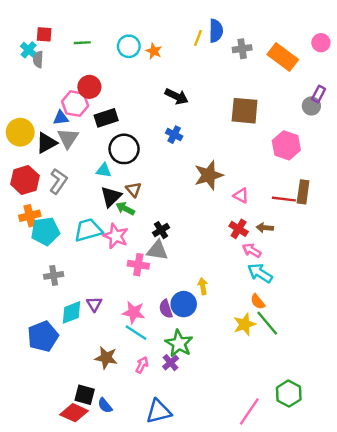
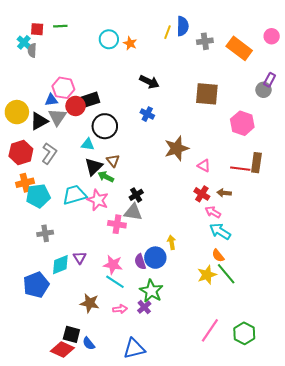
green line: (82, 43) -> (60, 26), moved
red circle: (89, 87) -> (76, 106), moved
pink arrow: (142, 365) -> (120, 309), turned 56
pink line: (249, 411) -> (210, 330), moved

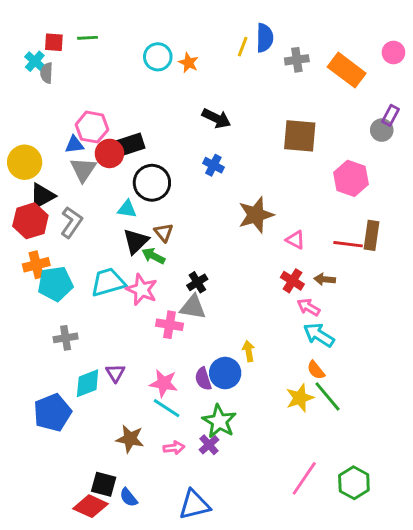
black triangle: (39, 121) -> (42, 196), moved

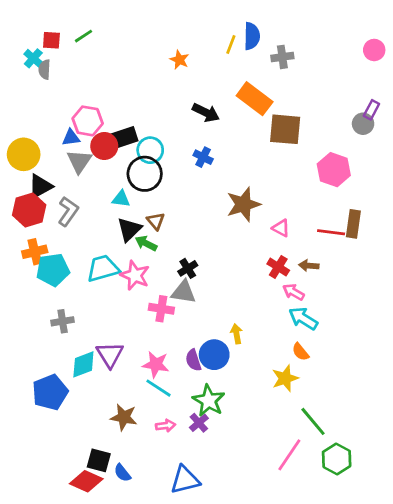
green line: (88, 38) -> (83, 36), turned -30
cyan circle: (158, 57) -> (150, 150), moved
orange rectangle: (347, 70) -> (255, 99), moved
purple triangle: (115, 373) -> (110, 355), size x1.5
green line: (328, 396) -> (313, 421), moved

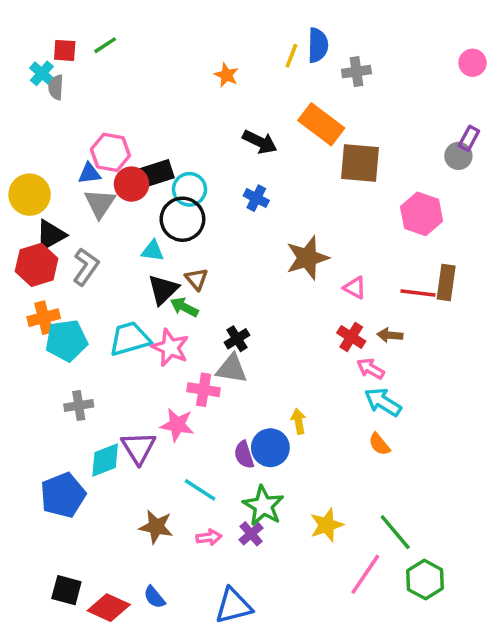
pink star: (156, 364) -> (177, 425), moved
yellow star: (285, 378) -> (327, 525), moved
black square: (99, 460) -> (66, 590), moved

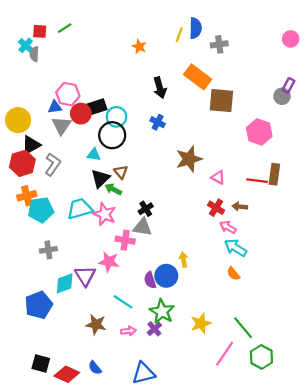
black arrow: (260, 142) -> (160, 88), turned 48

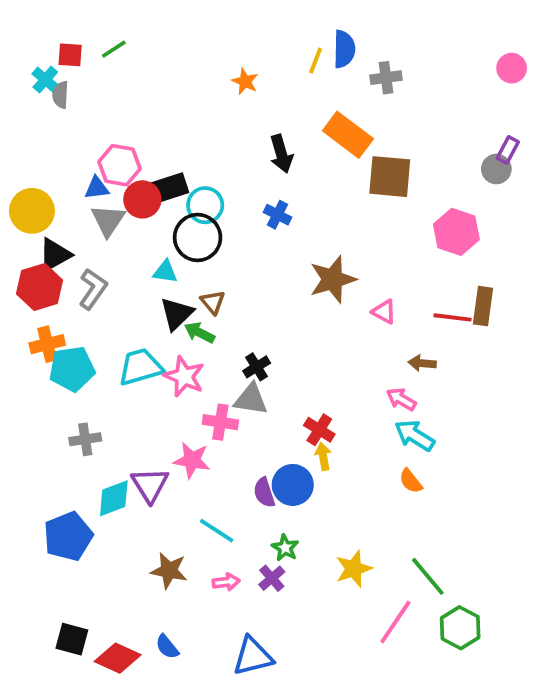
red cross: (216, 208) -> (319, 430), moved
green star: (162, 312) -> (285, 548), size x0.6

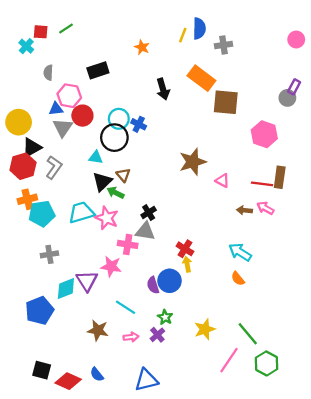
gray semicircle: (61, 95) -> (48, 73), moved
black rectangle: (169, 188) -> (98, 70), moved
blue cross: (277, 215) -> (139, 124), moved
pink arrow: (401, 399) -> (265, 208), moved

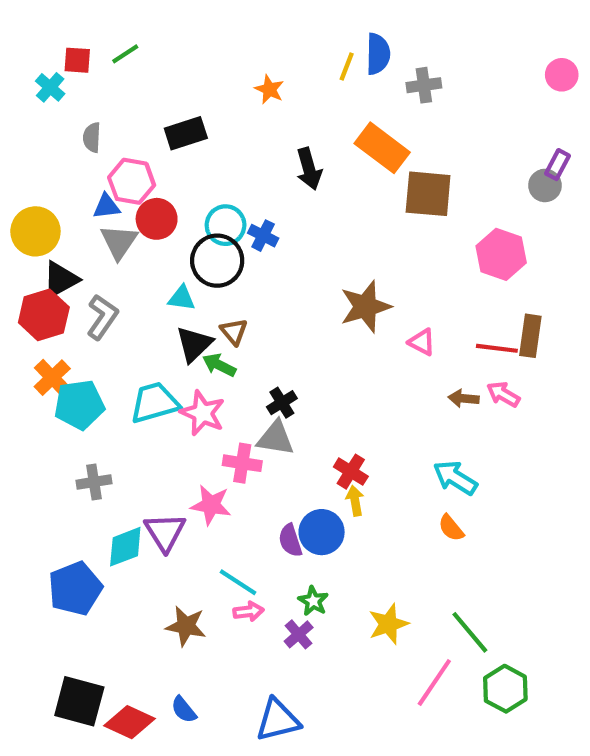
orange cross: (27, 199) -> (52, 378), turned -30
pink arrow: (131, 337) -> (248, 611), moved
black square: (42, 370) -> (79, 701), size x1.4

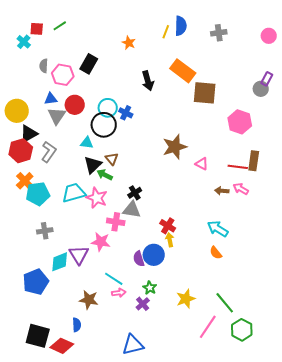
gray cross: (424, 85) -> (219, 33), moved
black rectangle: (186, 133) -> (89, 64), turned -42
pink hexagon: (132, 181) -> (63, 75), moved
blue semicircle: (184, 710) -> (77, 325), moved, turned -144

